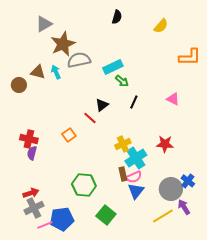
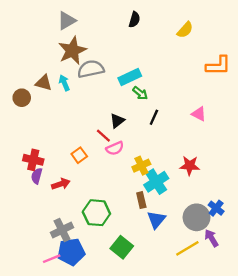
gray triangle: (44, 24) -> (67, 21), moved
pink semicircle: (134, 177) -> (115, 148), moved
red arrow: (31, 193) -> (61, 184), moved
gray cross: (34, 208) -> (62, 230), moved

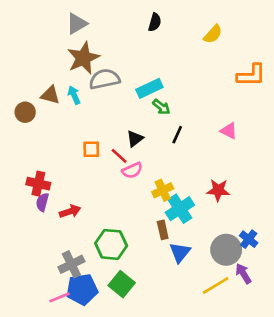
orange square: (79, 155) -> (91, 149), moved, turned 35
green square: (122, 247) -> (122, 284), moved

